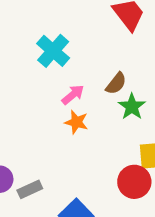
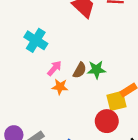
brown semicircle: (116, 83) -> (80, 70), moved
green star: (132, 107) -> (96, 70), turned -30

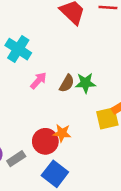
orange star: (60, 87) -> (62, 133), moved
red circle: (107, 121) -> (45, 141), moved

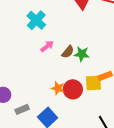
red circle: (45, 141) -> (73, 89), moved
gray rectangle: (16, 159) -> (22, 109), moved

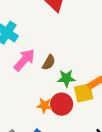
pink arrow: (47, 46) -> (24, 60), size x1.5
green star: (82, 54) -> (66, 78), moved

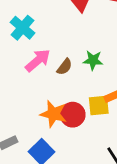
green star: (66, 78) -> (93, 60), moved
orange star: (44, 106) -> (53, 114), size x1.5

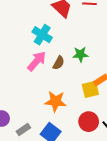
cyan cross: (22, 28) -> (42, 35), moved
red circle: (73, 115) -> (89, 122), moved

